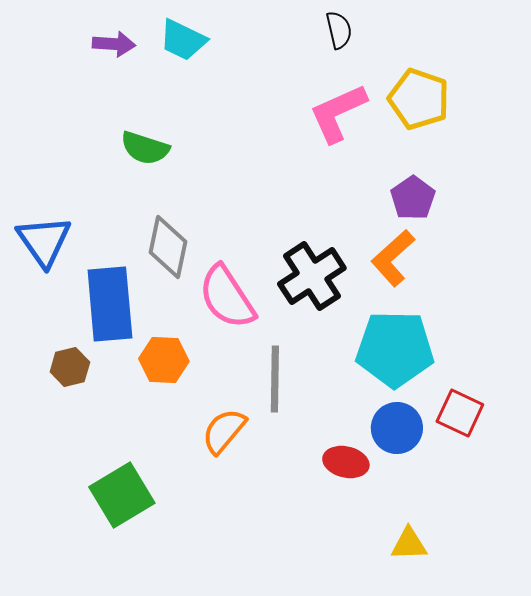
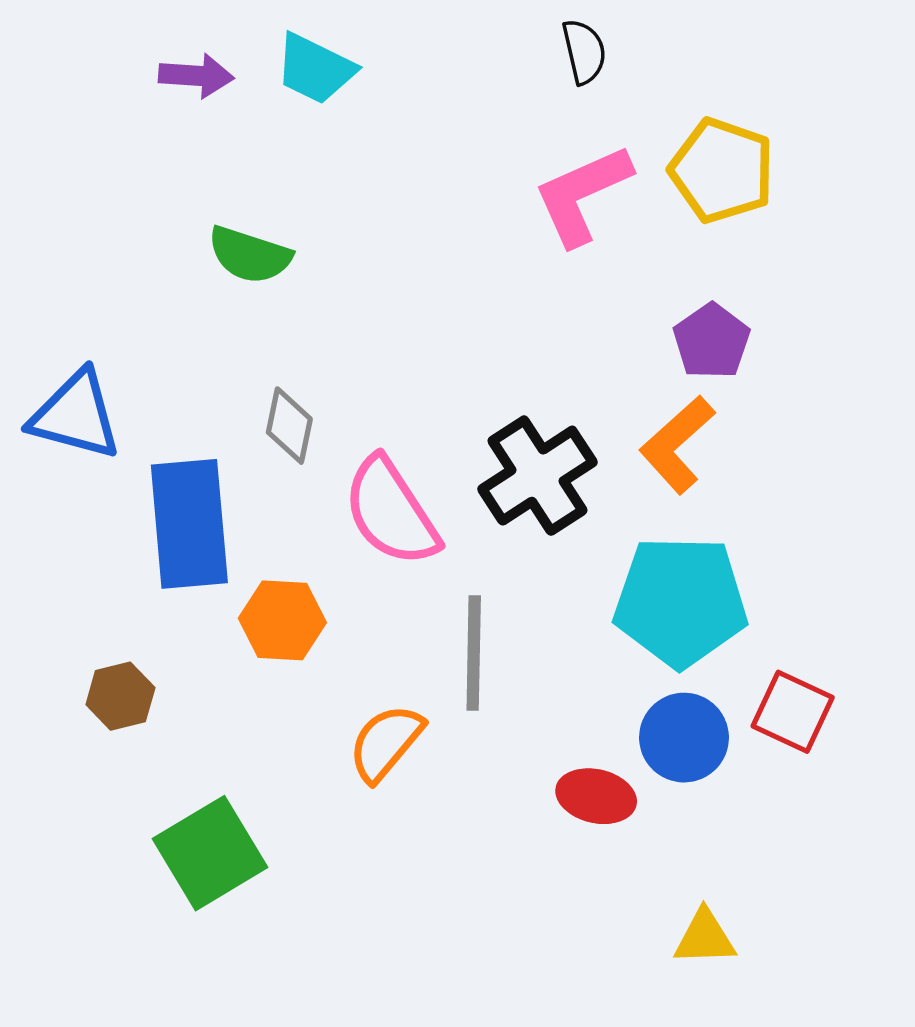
blue triangle: (44, 241) -> (76, 415), turned -40
gray diamond: (168, 247) -> (289, 426), size x0.7
brown hexagon: (70, 367) -> (120, 696), moved

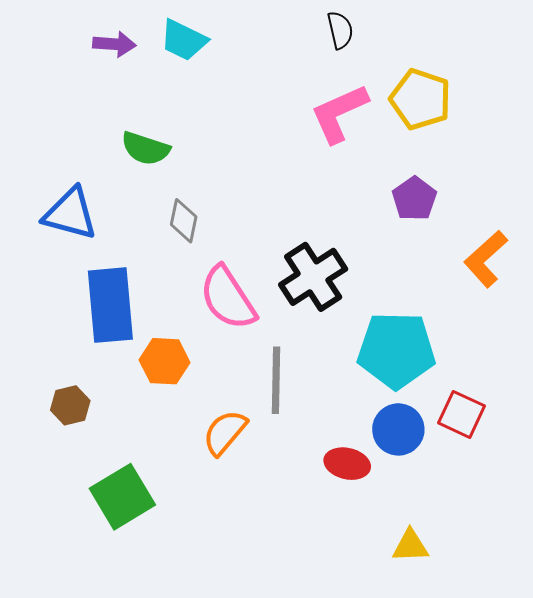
blue triangle: (76, 415) -> (70, 214), moved
gray diamond: (289, 426) -> (184, 221), moved
orange L-shape: (677, 445) -> (486, 259), moved

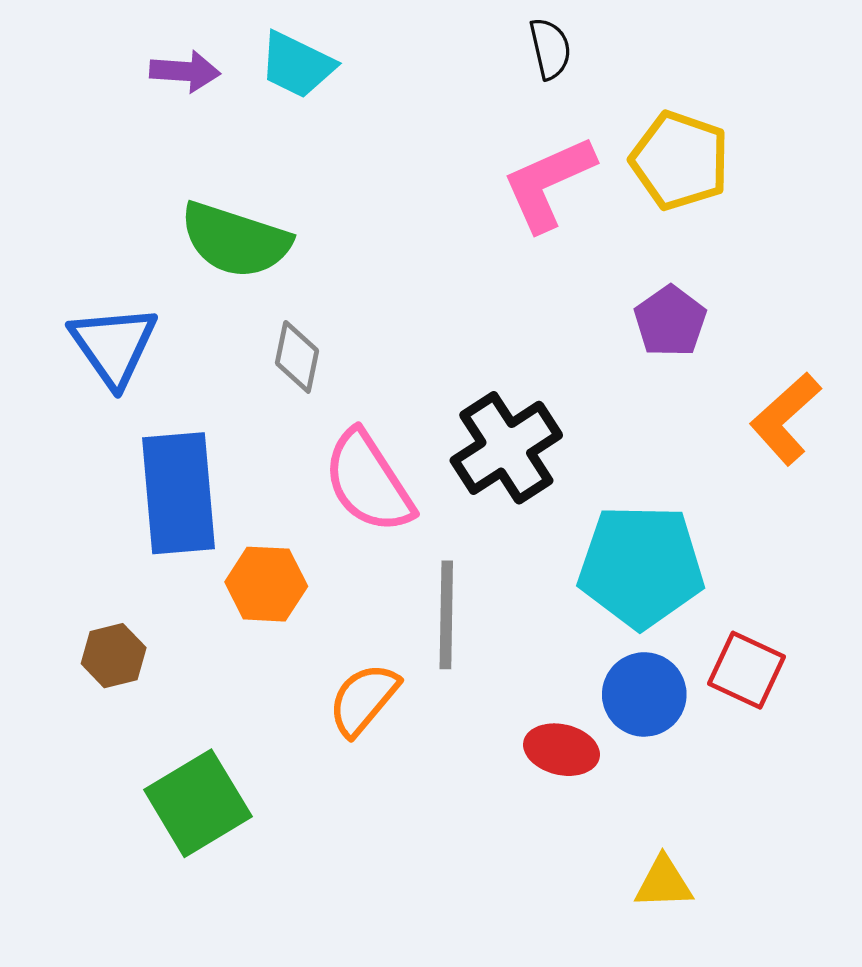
green semicircle: (145, 148) -> (235, 240), size x1.4
blue triangle: (70, 214) -> (114, 346), turned 40

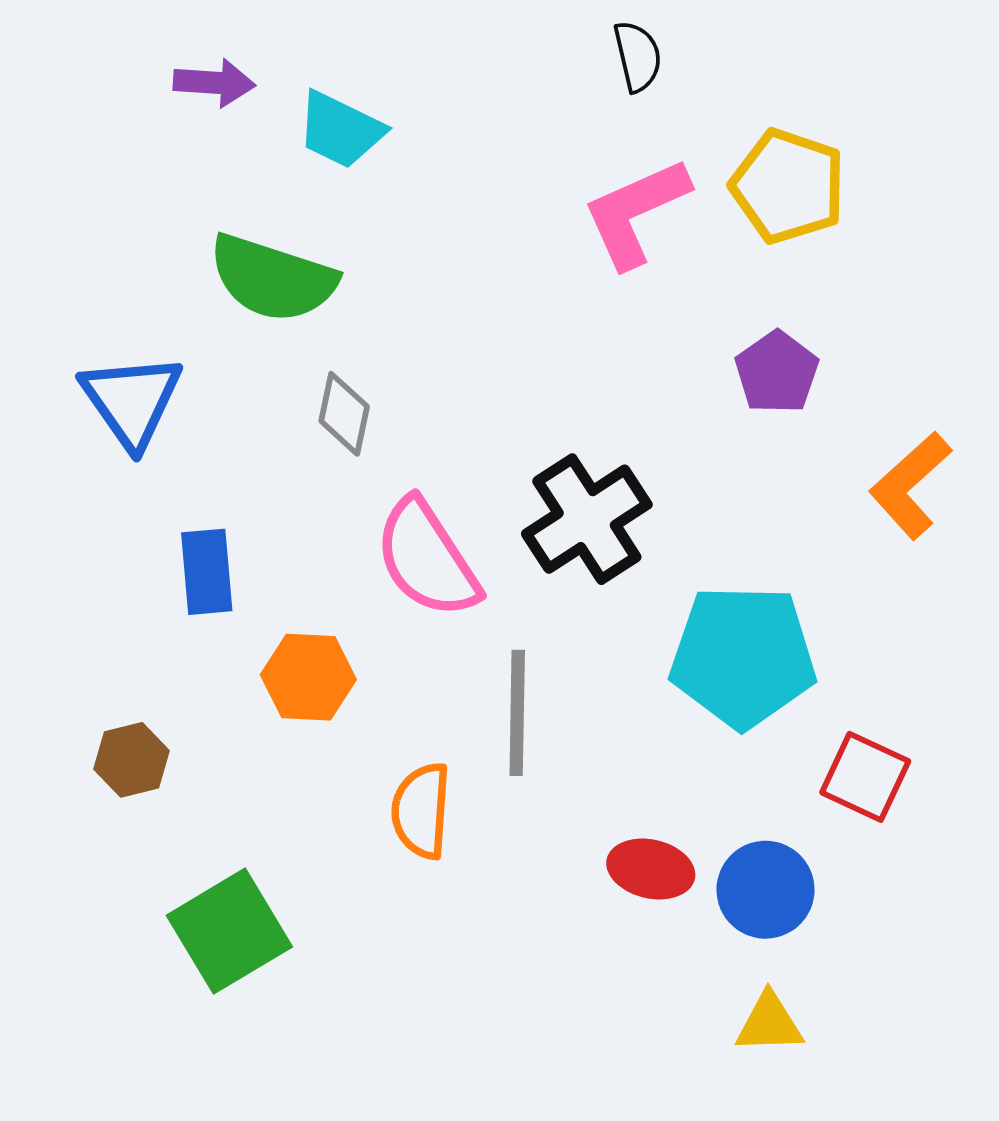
cyan trapezoid: (297, 65) -> (340, 130), moved
blue rectangle: (179, 493) -> (207, 572), size x0.6
blue circle: (644, 694) -> (766, 890), moved
orange semicircle: (364, 699) -> (421, 811), turned -36

